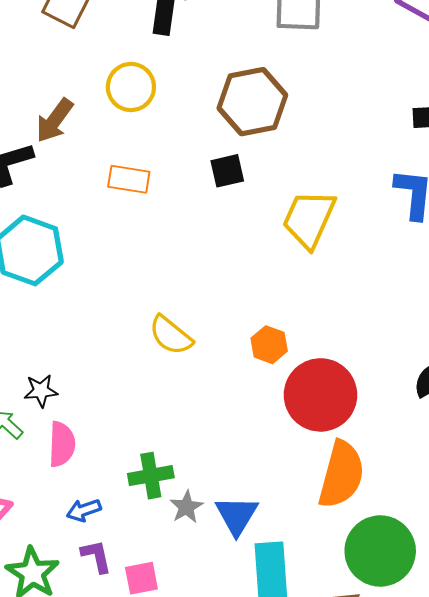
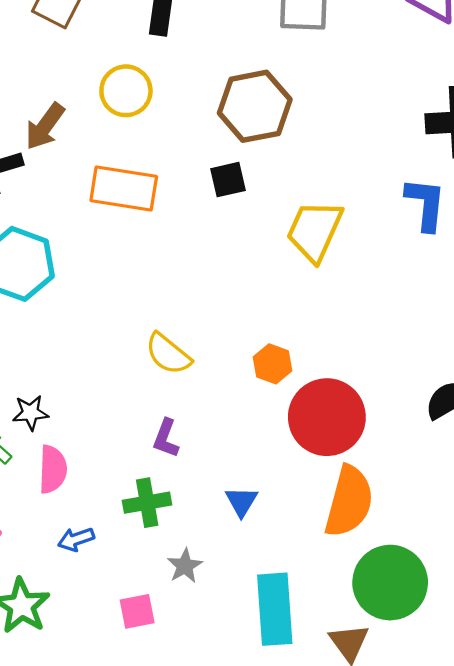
orange rectangle: (129, 179) -> (124, 188), size x1.5
gray star: (186, 507) -> (185, 566), moved
blue triangle: (237, 515) -> (241, 502), moved, size x0.7
purple L-shape: (96, 556) -> (166, 438), moved, turned -147

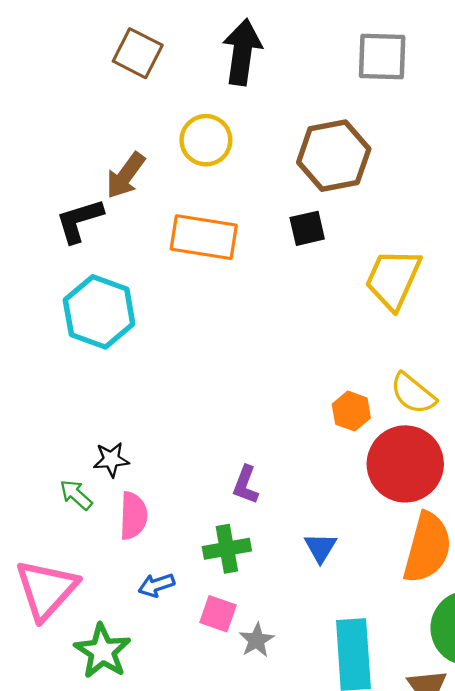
yellow semicircle: (168, 354) -> (413, 393), moved
gray star: (185, 566) -> (257, 640), moved
pink square: (137, 611) -> (218, 614), moved, turned 30

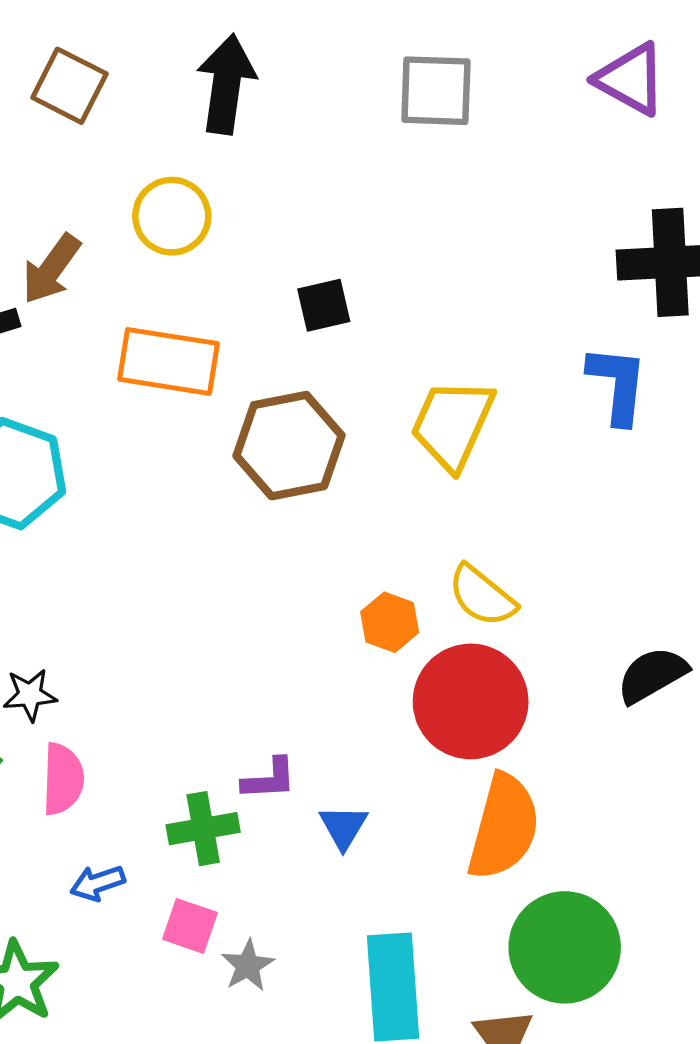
brown hexagon: (334, 156) -> (289, 446), moved
black square: (307, 228) -> (324, 305), moved
purple L-shape: (246, 485) -> (269, 779), moved, turned -114

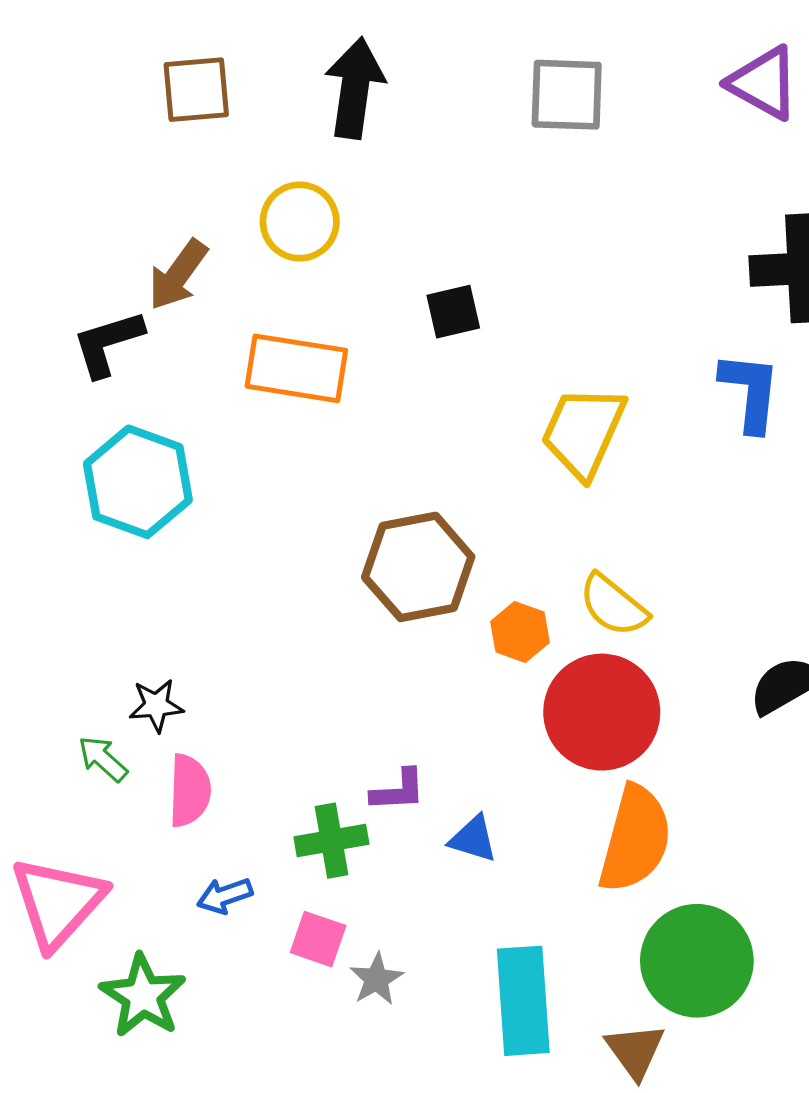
brown square: (69, 86) -> (196, 90), turned -32
brown hexagon: (289, 446) -> (418, 567), moved
blue triangle: (343, 827) -> (473, 839), turned -44

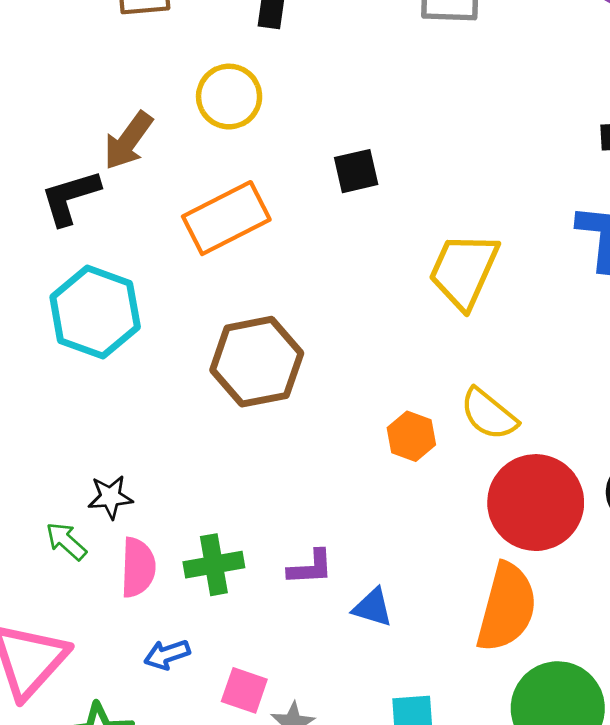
orange rectangle: (296, 368) -> (226, 218), turned -36
brown hexagon: (418, 567) -> (257, 362), moved
red circle: (602, 712) -> (536, 503), moved
green cross: (331, 841) -> (214, 565), moved

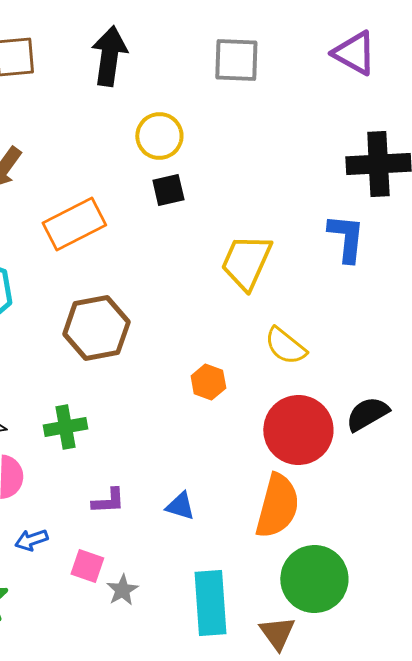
yellow circle: (229, 97) -> (159, 136), moved
yellow semicircle: (489, 414) -> (285, 346), moved
green cross: (214, 565) -> (65, 427), moved
purple L-shape: (311, 567) -> (108, 501), moved

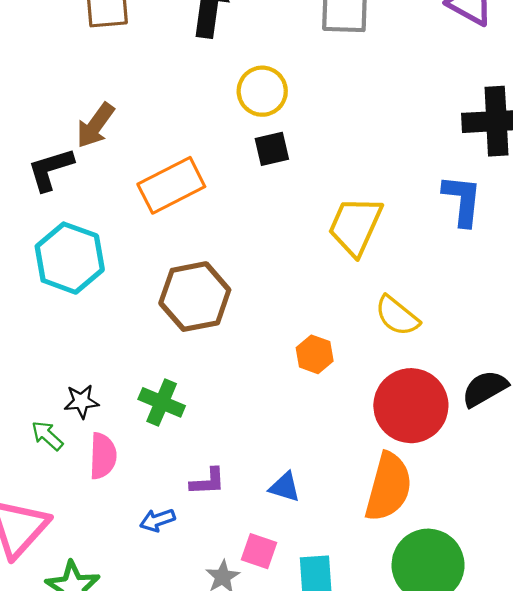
green cross: (65, 427) -> (162, 402), turned 33
blue arrow: (31, 540) -> (157, 520), moved
pink square: (87, 566) -> (259, 551), moved

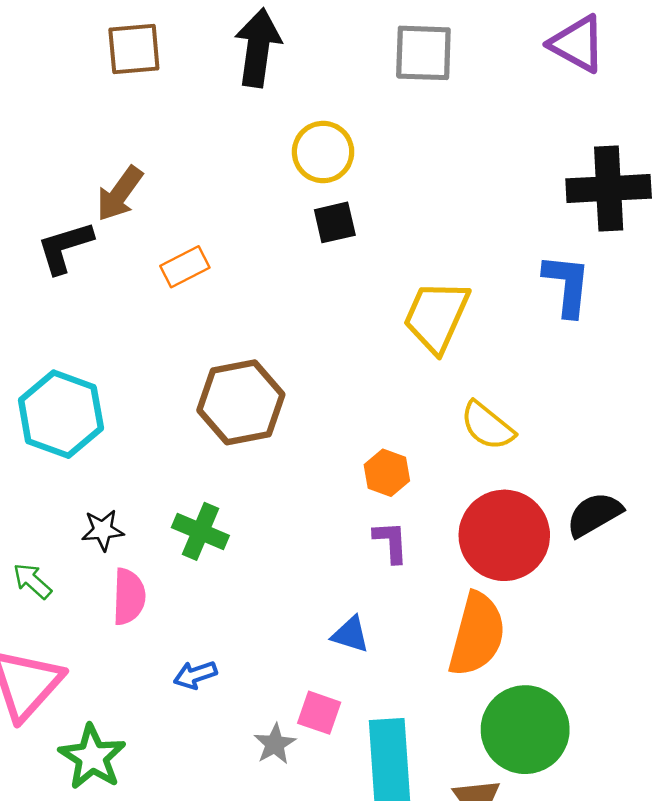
orange rectangle: (171, 185) -> (185, 267), moved, size x0.6
cyan hexagon: (70, 258) -> (61, 414), moved
green arrow: (47, 436) -> (32, 581), moved
purple L-shape: (208, 482) -> (391, 542), moved, turned -90

